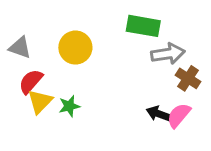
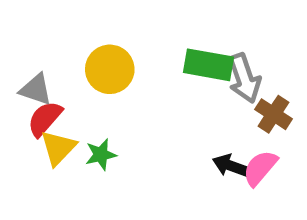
green rectangle: (143, 26) -> (208, 65), moved
gray triangle: (20, 48) -> (36, 90), moved
gray arrow: (168, 54) -> (244, 78), turned 80

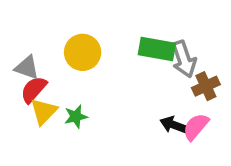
brown cross: (273, 114) -> (206, 86), turned 32

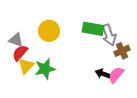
green star: (76, 117) -> (45, 69), size x1.5

